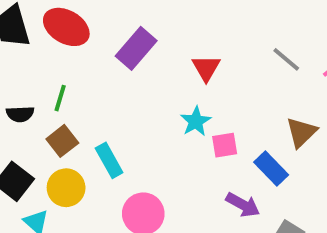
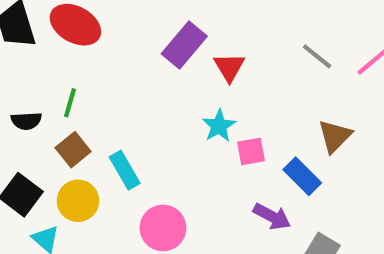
purple rectangle: (136, 48) -> (184, 45), moved

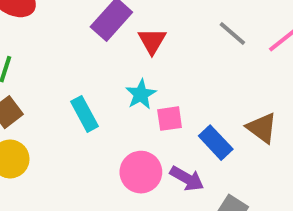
brown triangle: (335, 136) -> (262, 128), moved, turned -40
cyan rectangle: (125, 170) -> (85, 114), moved
pink circle: (163, 228) -> (141, 172), moved

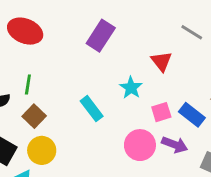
red triangle: (152, 41) -> (161, 61), moved
pink square: (170, 119) -> (161, 112), moved

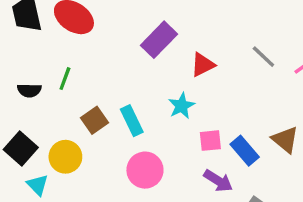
red triangle: (161, 61) -> (203, 65), moved, turned 30
brown square: (34, 116) -> (95, 120), moved
pink circle: (140, 145) -> (145, 170), moved

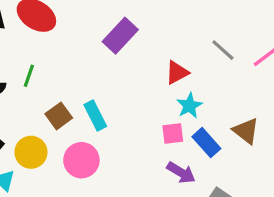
red triangle: (203, 65) -> (177, 73), moved
cyan star: (182, 106) -> (189, 106), moved
pink circle: (145, 170) -> (81, 160), moved

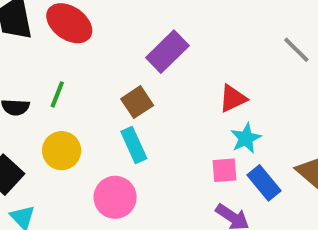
gray line: (223, 50) -> (296, 50), moved
brown square: (59, 116) -> (137, 102), moved
yellow circle: (31, 152) -> (62, 151), moved

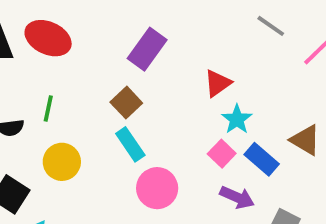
pink square: (225, 170) -> (222, 154), turned -32
pink circle: (115, 197) -> (157, 188), moved

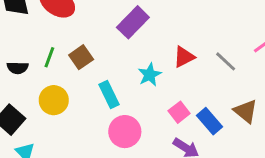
gray line: (271, 26) -> (226, 61), moved
brown square: (126, 103) -> (81, 57), moved
cyan star: (237, 119) -> (150, 75), moved

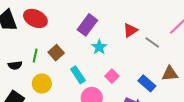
red triangle: (184, 57) -> (130, 30), moved
cyan star: (150, 75) -> (99, 47), moved
brown triangle: (246, 111) -> (170, 74), turned -36
pink square: (179, 112) -> (112, 76), moved

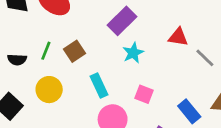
red triangle: (130, 30) -> (178, 37), turned 35
pink square: (112, 76) -> (144, 94), turned -32

